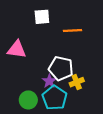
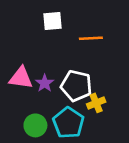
pink triangle: (17, 49) -> (21, 78), moved
purple star: (49, 81) -> (45, 83), moved

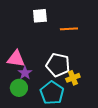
purple star: (45, 83) -> (25, 73), moved
green circle: (35, 125) -> (19, 88), moved

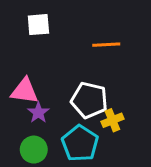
white square: (40, 16) -> (38, 25), moved
green circle: (19, 88) -> (34, 150), moved

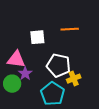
white square: (38, 25) -> (37, 37), moved
green circle: (34, 150) -> (12, 84), moved

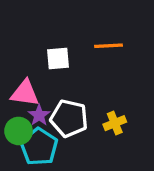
white pentagon: (59, 65) -> (69, 118), moved
cyan pentagon: (52, 94) -> (39, 147), moved

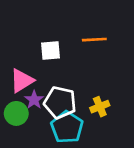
pink triangle: (25, 93) -> (22, 81), turned -40
cyan pentagon: (39, 147) -> (67, 127), moved

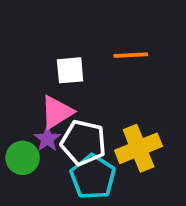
pink triangle: (22, 81) -> (57, 112), moved
yellow cross: (100, 107) -> (139, 148), size x1.6

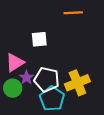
orange line: (131, 55) -> (73, 13), moved
pink triangle: (57, 112) -> (15, 63), moved

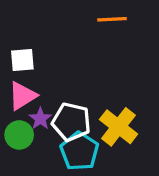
white square: (39, 39) -> (22, 60), moved
yellow cross: (77, 83) -> (119, 127), turned -30

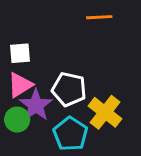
purple star: (40, 119) -> (36, 105), size x1.6
white pentagon: (71, 122) -> (69, 89), moved

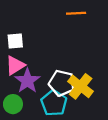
white pentagon: (69, 89) -> (62, 83), moved
green circle: (17, 120) -> (13, 104), moved

